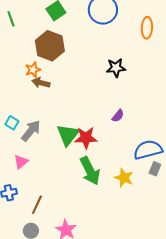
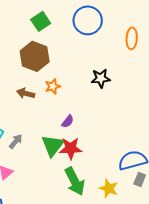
orange star: (33, 70) -> (53, 86), moved
purple semicircle: (118, 116) -> (68, 121), moved
gray arrow: (31, 131) -> (16, 141), size x0.7

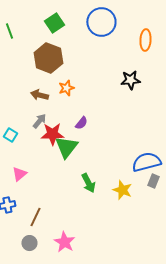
black star: (101, 78) -> (130, 80), moved
gray arrow: (16, 141) -> (39, 121), moved
red star: (71, 148) -> (52, 134), moved
green arrow: (75, 181) -> (88, 183), size x0.7

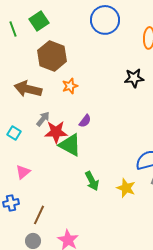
green square: (54, 23) -> (39, 21), moved
brown arrow: (39, 95) -> (28, 89), moved, size x1.5
green triangle: (66, 147) -> (70, 145), turned -40

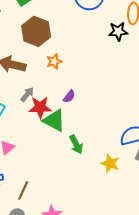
black star: (134, 78) -> (118, 31), moved
green arrow: (92, 181) -> (76, 144), moved

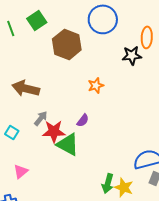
brown hexagon: (36, 31) -> (67, 44), moved
orange star: (54, 61) -> (96, 85), moved
green arrow: (76, 144) -> (108, 183), moved, turned 42

